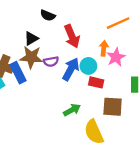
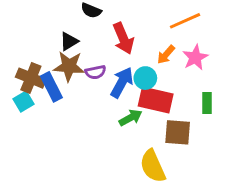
orange arrow: (104, 48) -> (166, 55), turned -144
pink star: (116, 57) -> (195, 57), moved
red rectangle: (96, 82) -> (156, 100), size x1.6
green arrow: (72, 110) -> (131, 118), moved

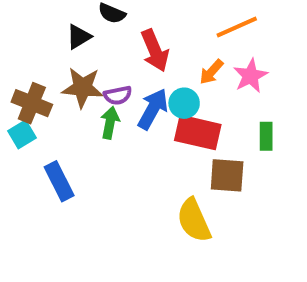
black triangle: (69, 41) -> (79, 37), moved
blue rectangle: (51, 87) -> (59, 181), moved
green arrow: (131, 118) -> (110, 123), moved, turned -50

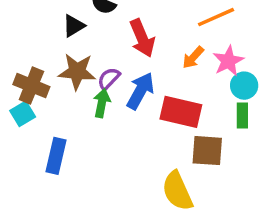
purple semicircle: (118, 95) -> (109, 79), turned 145
cyan circle: (184, 103) -> (244, 86), moved
blue rectangle: (59, 181) -> (56, 156), turned 40

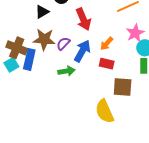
orange arrow: (193, 57) -> (107, 44), moved
green arrow: (102, 103) -> (66, 71), moved, turned 70
red rectangle: (181, 112) -> (107, 64), size x0.6
blue rectangle: (56, 156) -> (29, 59), moved

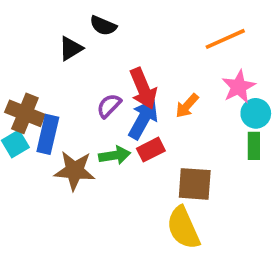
red arrow: (83, 19) -> (143, 89), moved
brown star: (44, 39) -> (75, 171), moved
red rectangle: (107, 64) -> (151, 150), moved, turned -40
brown square: (123, 87) -> (195, 184), moved

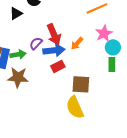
blue arrow: (143, 119) -> (54, 50), turned 55
green arrow: (115, 155) -> (18, 54), moved

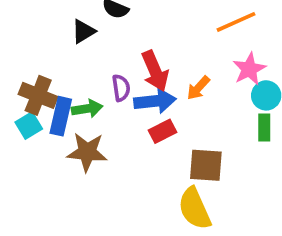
purple semicircle: (36, 43) -> (121, 88), turned 128

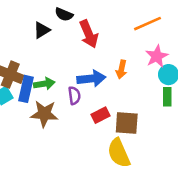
red arrow: (155, 71) -> (89, 34), moved
purple semicircle: (121, 88) -> (74, 96), moved
orange arrow: (198, 88) -> (121, 69), turned -30
red rectangle: (163, 131) -> (100, 115), moved

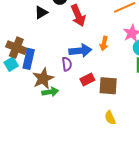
green arrow: (44, 84) -> (50, 92), moved
brown star: (44, 114) -> (43, 78), turned -30
yellow semicircle: (119, 153) -> (110, 118), moved, size x0.6

